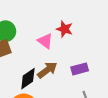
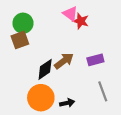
pink triangle: (45, 41) -> (70, 14), moved

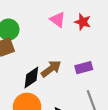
red star: (81, 21) -> (83, 22), moved

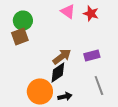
black diamond: (31, 77) -> (58, 72), moved

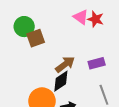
pink triangle: (68, 12) -> (81, 17), moved
brown square: (20, 36) -> (36, 38), moved

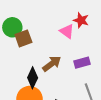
pink triangle: (81, 17) -> (67, 31), moved
black diamond: (61, 81) -> (33, 78), moved, turned -30

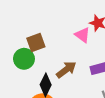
green circle: (12, 27) -> (24, 59), moved

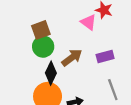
green circle: (24, 59) -> (43, 47), moved

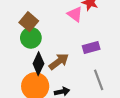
brown square: (41, 30) -> (29, 22), turned -30
brown arrow: (72, 58) -> (59, 61), moved

